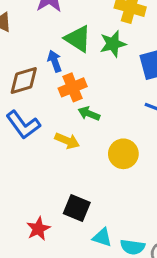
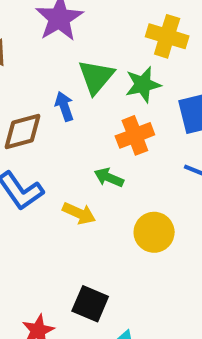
green triangle: (78, 39) -> (96, 77), turned 36
orange cross: (73, 87) -> (135, 135), moved

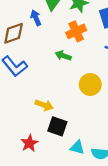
yellow arrow: (79, 213) -> (44, 105), moved

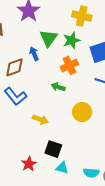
yellow arrow: (44, 105) -> (40, 120), moved
cyan triangle: (77, 147) -> (62, 168), moved

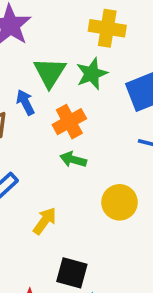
orange cross: (69, 65) -> (69, 122), moved
yellow arrow: (40, 120) -> (45, 221), turned -70

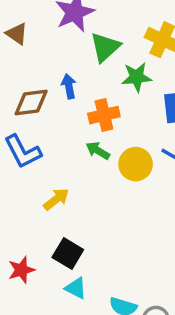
green triangle: (50, 72) -> (105, 47), moved
yellow circle: (120, 202) -> (136, 164), moved

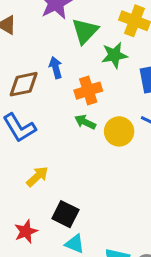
yellow arrow: (56, 199) -> (37, 176), moved

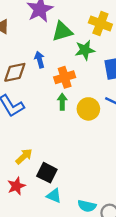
green triangle: (85, 31) -> (62, 31), turned 30
green arrow: (85, 122) -> (62, 102), turned 63
yellow arrow: (37, 176) -> (24, 156), moved

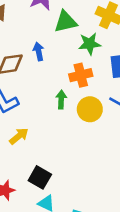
orange cross: (65, 77) -> (81, 75), moved
yellow arrow: (24, 156) -> (19, 136), moved

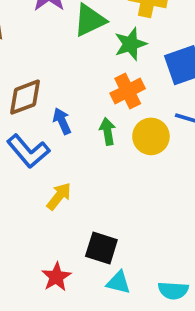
blue arrow: (39, 51) -> (62, 121), moved

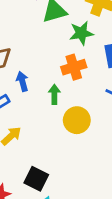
yellow circle: (151, 136) -> (77, 120), moved

